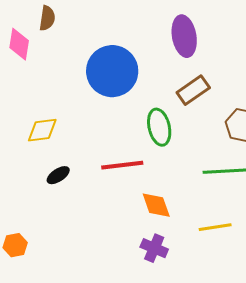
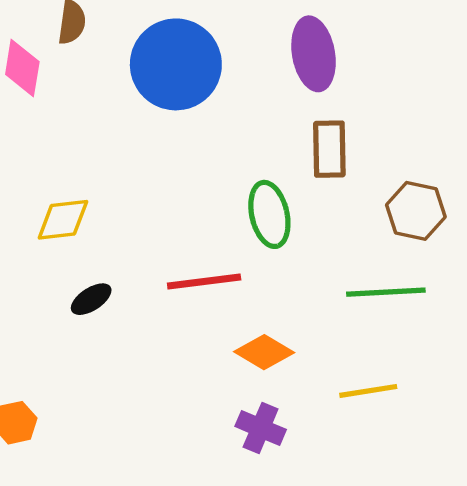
blue circle: (112, 71) -> (176, 64), moved
brown rectangle: (193, 90) -> (329, 149), turned -56
orange diamond: (156, 205) -> (264, 352), turned -40

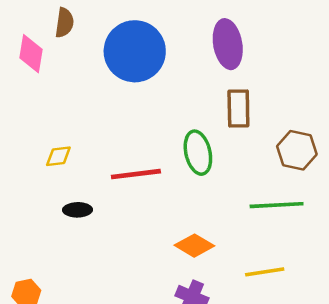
yellow diamond: (63, 220) -> (58, 156), size x0.7
red line: (204, 282) -> (136, 174), moved
black ellipse: (91, 299) -> (77, 210), turned 32

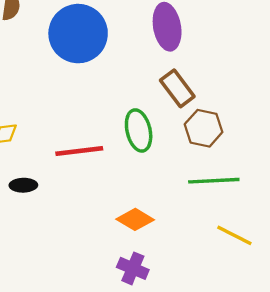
brown rectangle: (238, 109) -> (177, 88), turned -36
brown hexagon: (297, 150) -> (204, 128), moved
yellow line: (265, 272) -> (234, 235), moved, turned 36

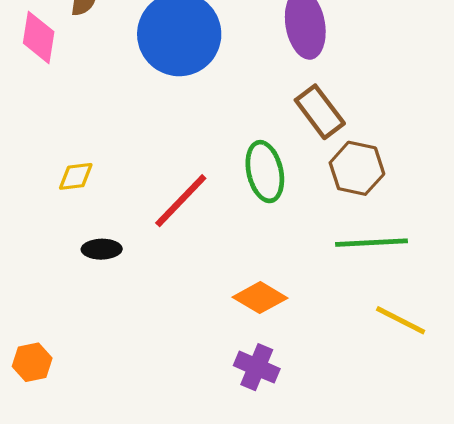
red line: (79, 151) -> (181, 201), turned -39

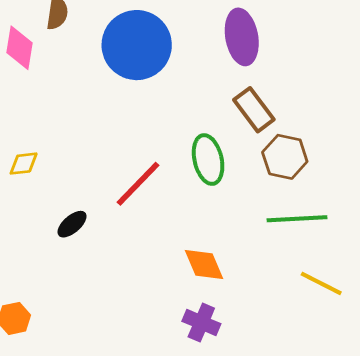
yellow diamond: (76, 176) -> (24, 164), moved
black ellipse: (102, 249) -> (72, 224), turned -40
orange diamond: (260, 298) -> (204, 265), turned 36

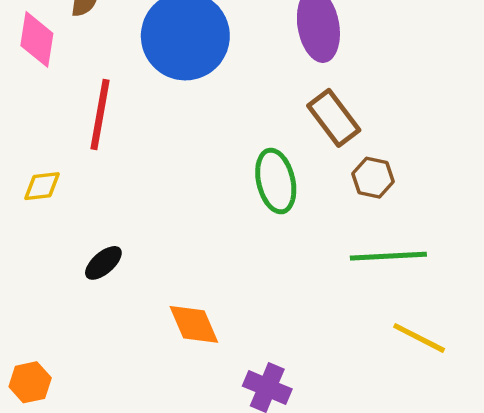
brown hexagon: (285, 157) -> (373, 178), size x0.7
red line: (138, 184) -> (100, 114), moved, turned -34
orange diamond: (204, 265) -> (194, 324), moved

